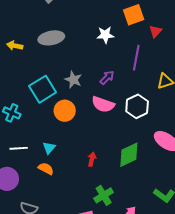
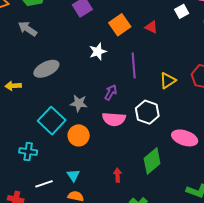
red triangle: (155, 31) -> (151, 27), moved, turned -32

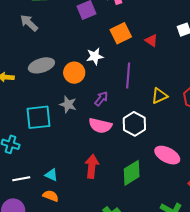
cyan square: (52, 121) -> (39, 117), turned 32
orange circle: (79, 135) -> (74, 73), moved
cyan triangle: (73, 175) -> (51, 175), turned -40
red arrow: (118, 175) -> (92, 166), moved, size x1.6

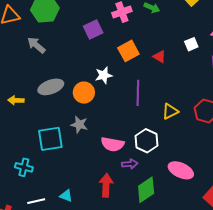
purple arrow: (101, 99) -> (130, 164), moved, turned 49

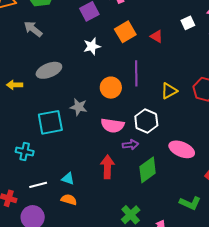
white star: (104, 75) -> (92, 46), moved
orange circle: (84, 93) -> (111, 88), moved

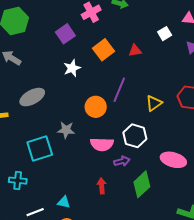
red triangle: (157, 36) -> (135, 51), turned -32
purple line: (136, 73) -> (119, 90), turned 30
red arrow: (107, 167) -> (102, 186), size x0.7

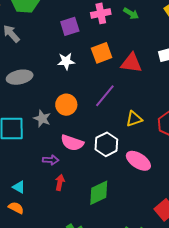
red triangle: (135, 51) -> (131, 63), size x1.6
orange circle: (96, 107) -> (66, 105), moved
pink ellipse: (173, 160) -> (138, 161), moved
purple arrow: (122, 161) -> (51, 160), moved

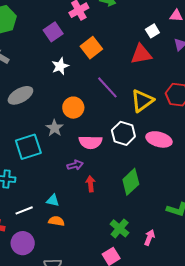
red triangle: (131, 63) -> (141, 54), moved
purple line: (105, 96) -> (107, 87), turned -65
gray star: (42, 119) -> (55, 128), turned 30
yellow triangle: (134, 119) -> (142, 101), size x1.4

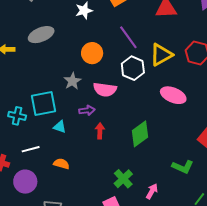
gray star: (55, 128) -> (72, 81), moved
white hexagon: (123, 133) -> (133, 68), moved
cyan square: (28, 147) -> (43, 104), moved
cyan triangle: (53, 200) -> (60, 127), moved

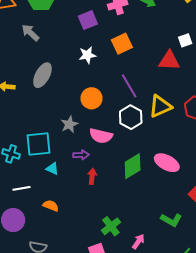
gray ellipse: (41, 35) -> (42, 75), turned -45
pink ellipse: (173, 95) -> (167, 163), moved
green diamond: (140, 134) -> (133, 166), moved

